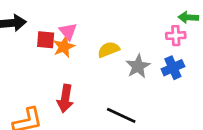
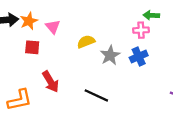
red square: (46, 40) -> (32, 47), moved
orange star: (64, 47) -> (29, 21), moved
red arrow: (65, 98) -> (51, 82), turned -40

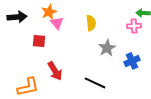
orange star: (29, 21) -> (49, 12), moved
yellow semicircle: (86, 42) -> (91, 23), moved, turned 105
blue cross: (139, 56) -> (132, 61), moved

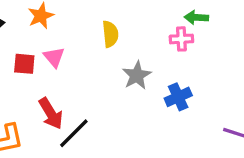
pink triangle: (57, 23) -> (54, 57), moved
black line: (95, 83) -> (74, 133), moved, turned -70

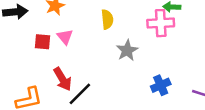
pink cross: (181, 39) -> (161, 23), size x1.5
blue cross: (178, 97) -> (161, 85), moved

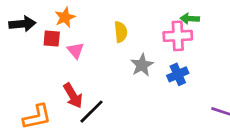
red square: (43, 42) -> (52, 39), moved
blue cross: (161, 85) -> (178, 74), moved

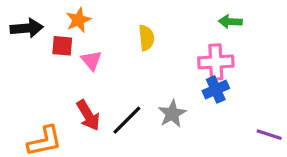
pink cross: (178, 36) -> (216, 62), moved
gray star: (142, 65) -> (172, 114), moved
black line: (91, 112) -> (127, 120), moved

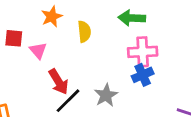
orange star: (78, 20) -> (52, 17), moved
green arrow: (230, 22) -> (132, 18), moved, size x1.4
red arrow: (88, 115) -> (59, 82), moved

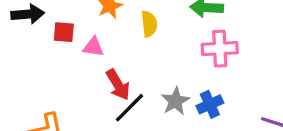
pink triangle: (38, 50) -> (93, 47), turned -42
blue cross: (143, 75) -> (210, 104), moved

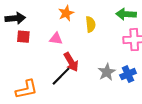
red square: (64, 32) -> (23, 37), moved
black line: (129, 108) -> (61, 76), moved

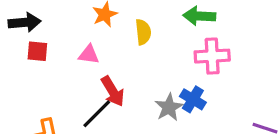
blue cross: (128, 74) -> (193, 99), moved, turned -35

